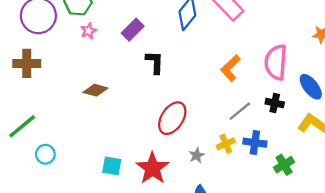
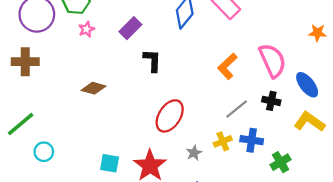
pink semicircle: (276, 62) -> (272, 60), turned 152

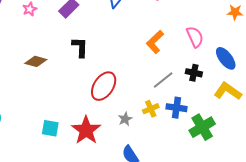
black L-shape: (152, 60) -> (80, 47), moved
pink semicircle: (272, 60) -> (195, 37), size x0.7
green cross: (281, 162) -> (202, 127), size x1.4

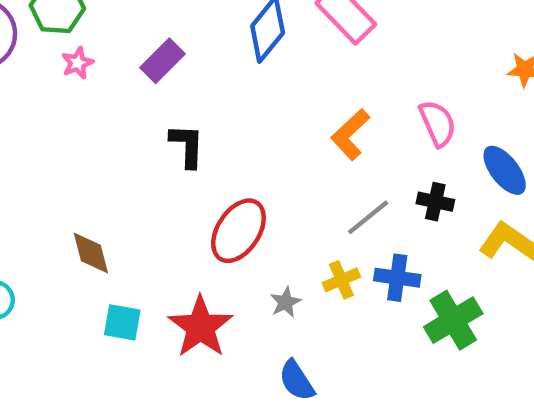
brown diamond: (36, 61) -> (91, 253), moved, turned 60

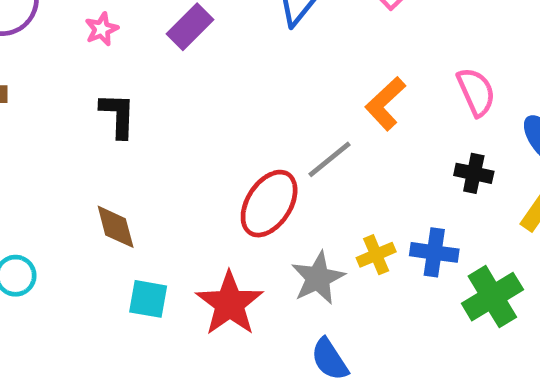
black L-shape: (187, 146) -> (118, 115), moved
gray line: (368, 217) -> (330, 159), moved
gray star: (285, 302) -> (318, 278), size x1.6

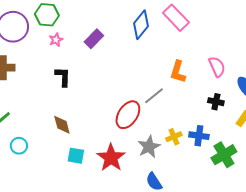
orange L-shape: (385, 104) -> (178, 72), turned -30

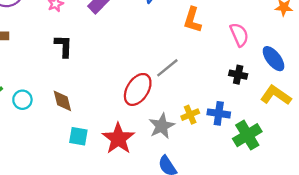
orange L-shape: (178, 72) -> (192, 20), moved
cyan circle: (19, 146) -> (22, 100), moved

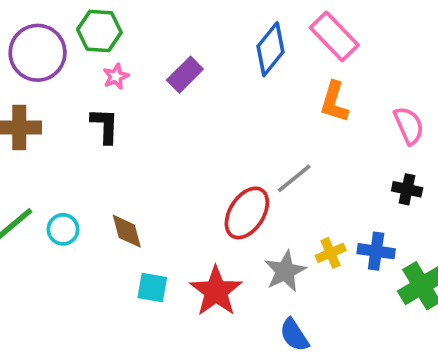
black L-shape: (64, 46) -> (105, 126), moved

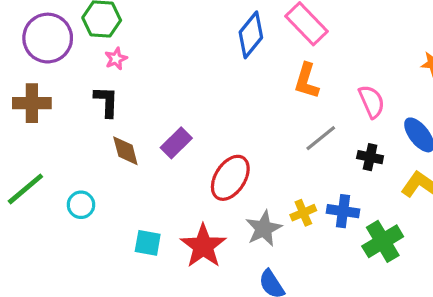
purple rectangle: (185, 75) -> (176, 143), moved
gray line: (294, 178) -> (321, 138), moved
cyan circle: (63, 229) -> (81, 205), moved
brown diamond: (127, 231) -> (125, 151), moved

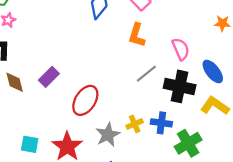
black cross: (370, 157) -> (180, 86), size x1.8

